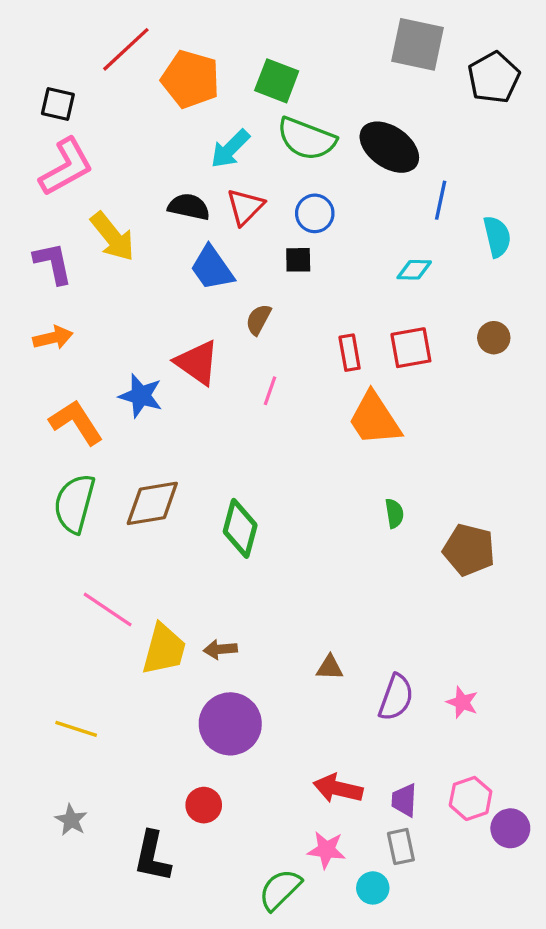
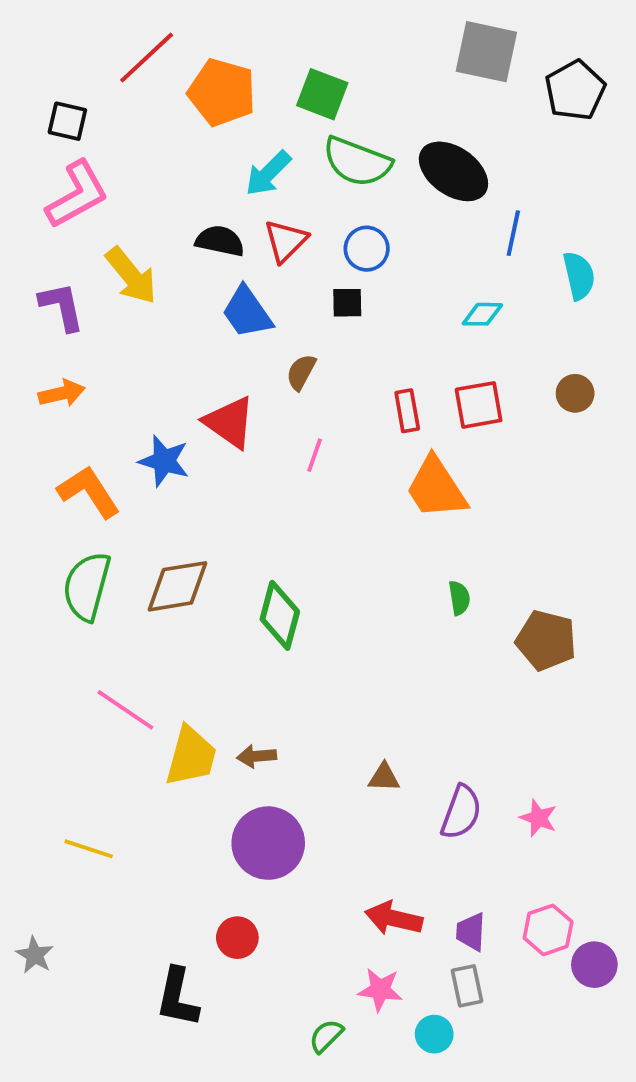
gray star: (71, 820) -> (35, 955), moved
green semicircle: (280, 890) -> (326, 1036), size x0.7

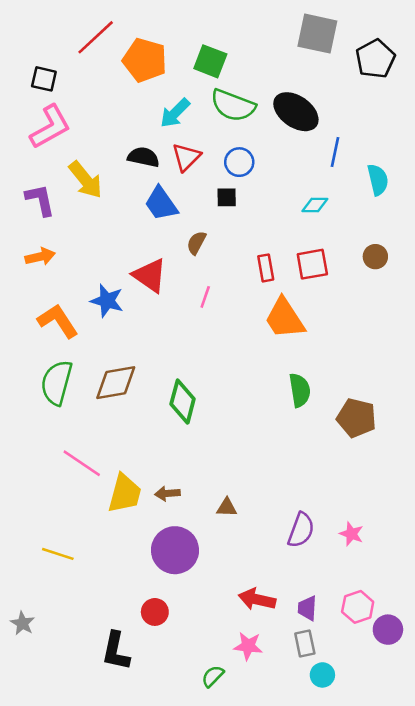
green semicircle: (459, 598) -> (300, 390), size x1.5
brown triangle: (384, 777) -> (227, 507), moved
cyan circle: (434, 1034) -> (322, 675), moved

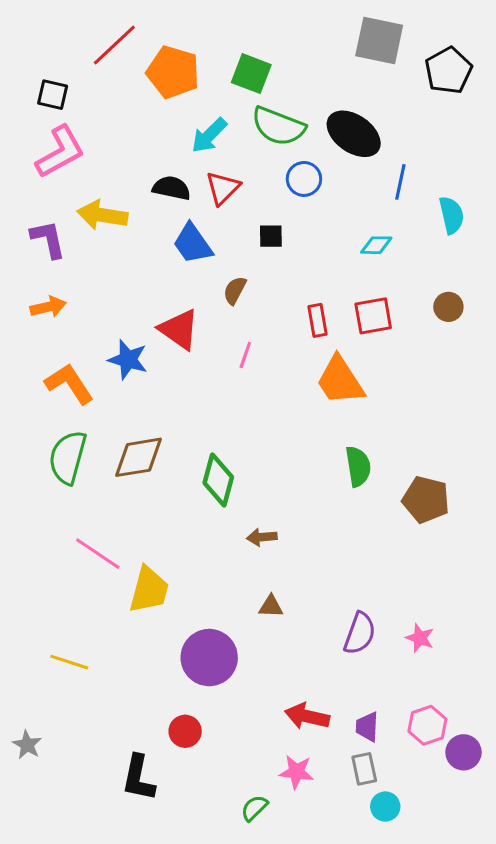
blue circle: (239, 162) -> (304, 179), moved
yellow arrow: (86, 180) -> (102, 215), turned 138
brown arrow: (167, 494) -> (262, 537), moved

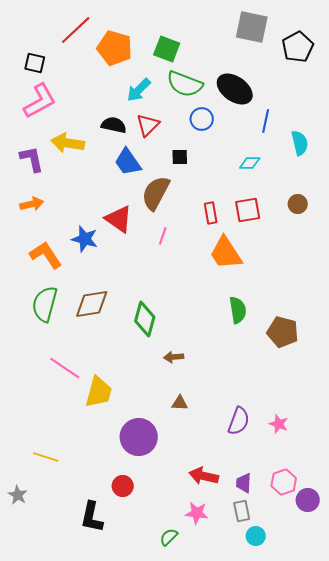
brown semicircle: (235, 290) -> (156, 193), size x1.8
yellow line: (69, 662) -> (46, 457), moved

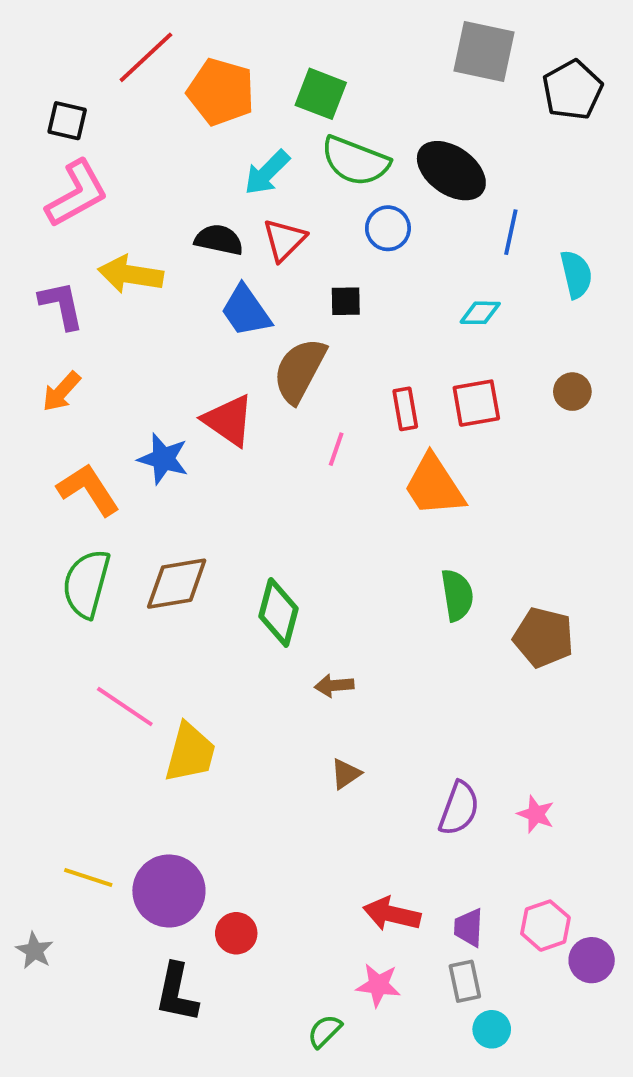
orange arrow: (32, 204) -> (61, 392), turned 145
pink line: (163, 236) -> (336, 449), moved
brown triangle: (180, 403) -> (346, 774), turned -36
purple circle: (139, 437) -> (169, 891), moved

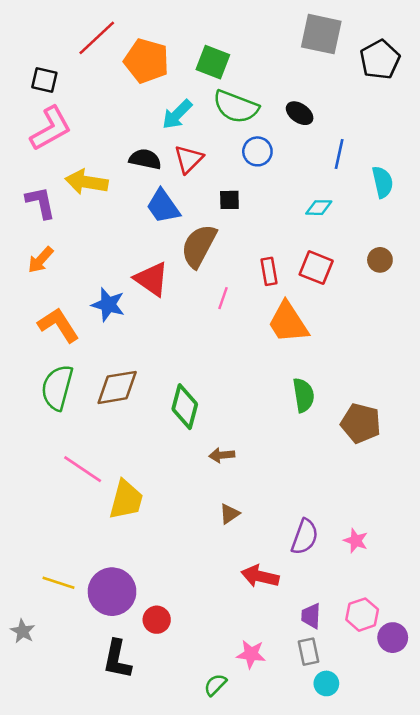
black ellipse: (451, 171) -> (300, 113), size x0.6
red square: (476, 403) -> (316, 268), turned 32
red arrow: (392, 914) -> (260, 576), moved

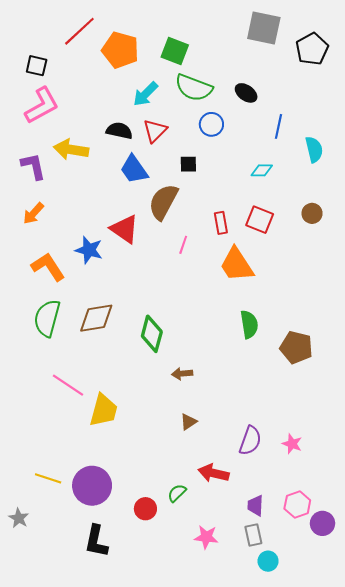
red circle: (157, 620) -> (145, 509), moved
green semicircle: (215, 685) -> (177, 493), moved

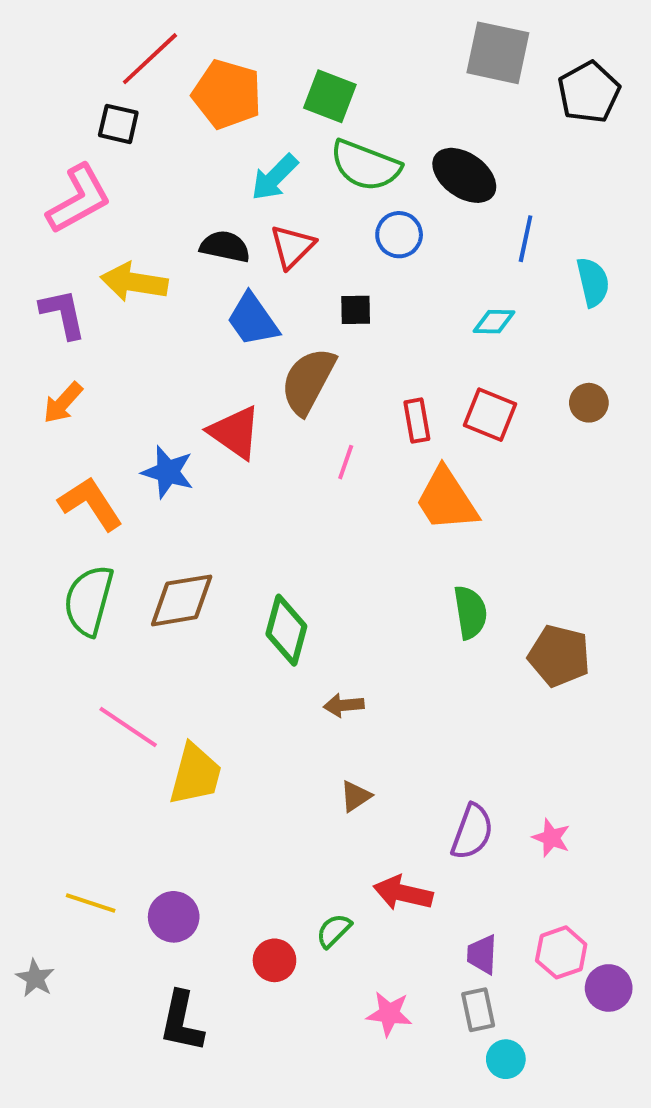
black square: (37, 66) -> (118, 124), moved
black ellipse: (246, 93) -> (464, 175), size x1.5
purple circle: (92, 486) -> (174, 917), size x0.7

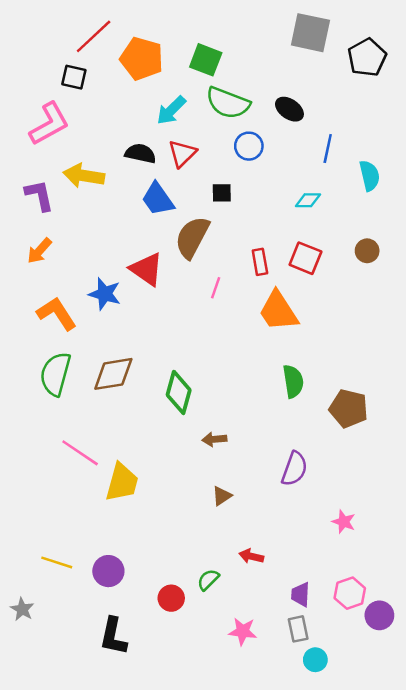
black ellipse: (464, 175) -> (289, 109), size x0.7
purple semicircle: (472, 832) -> (294, 469), moved
red arrow: (403, 893) -> (251, 556), size x0.7

